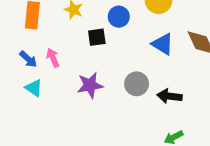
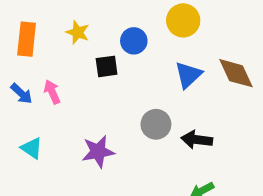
blue triangle: (163, 44) -> (188, 75), turned 45
purple star: (90, 85) -> (98, 152), moved
cyan triangle: (34, 88) -> (32, 148), moved

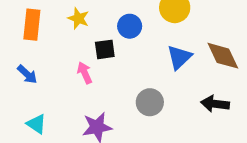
pink arrow: (52, 92) -> (85, 73), moved
black arrow: (197, 140) -> (215, 104), moved

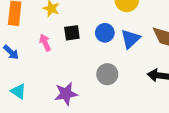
blue circle: (130, 26) -> (105, 33), moved
pink arrow: (85, 73) -> (45, 43), moved

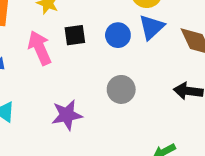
blue triangle: (130, 39) -> (151, 27), moved
pink arrow: (45, 43) -> (40, 48), size x1.5

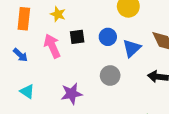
blue triangle: (151, 27) -> (132, 48), moved

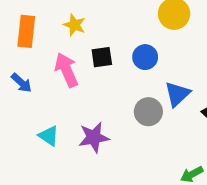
blue triangle: (132, 48) -> (177, 94), moved
cyan triangle: (27, 91) -> (49, 136), moved

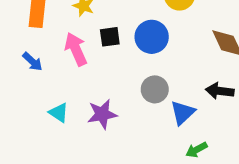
blue circle: (145, 57) -> (152, 37), size x1.4
blue triangle: (177, 94) -> (183, 113), moved

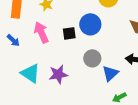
black square: (110, 37) -> (69, 33), moved
cyan triangle: (59, 113) -> (30, 73), size x1.5

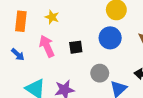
blue circle: (90, 24) -> (110, 38), moved

